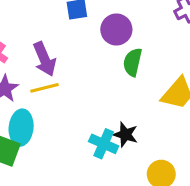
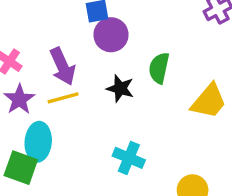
purple circle: (116, 29) -> (111, 35), moved
black star: (125, 135) -> (120, 88), moved

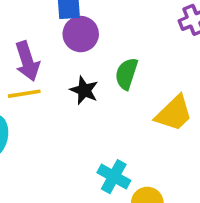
cyan cross: (129, 158) -> (114, 177), moved

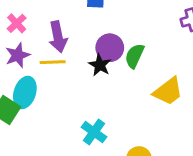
purple circle: (81, 34) -> (110, 48), moved
cyan cross: (114, 177) -> (94, 132), moved

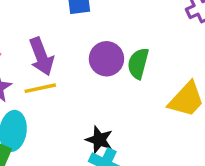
black star: (100, 65) -> (99, 140), moved

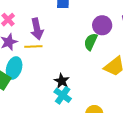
purple circle: (106, 59) -> (102, 25), moved

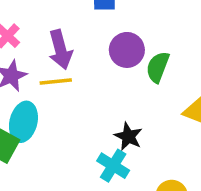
purple circle: (102, 25) -> (127, 50), moved
black star: (62, 81) -> (128, 136), moved

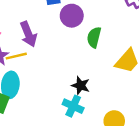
purple circle: (127, 50) -> (72, 16), moved
yellow line: (56, 81) -> (16, 56), moved

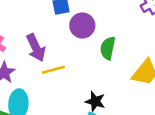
yellow line: (16, 56) -> (53, 70), moved

